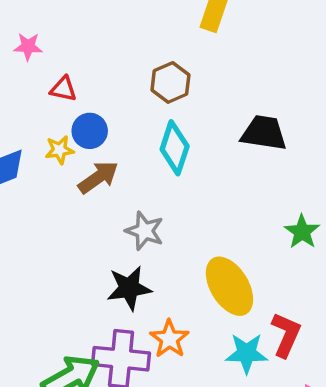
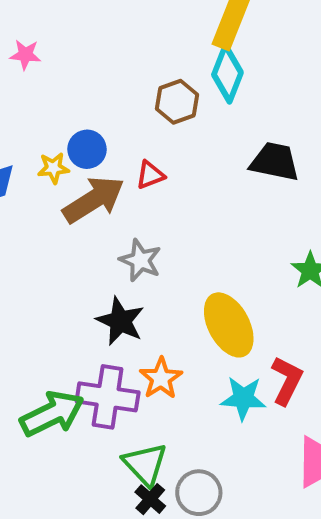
red triangle: (63, 89) -> (150, 175), moved, turned -36
cyan diamond: (175, 148) -> (227, 74), moved
brown arrow: (98, 177) -> (94, 200), size x1.4
black star: (129, 288) -> (120, 321), turned 30

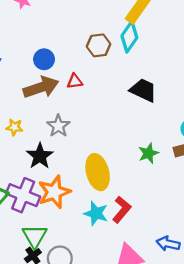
yellow star: (53, 168) -> (14, 127), moved
orange star: (161, 378) -> (54, 192), size x1.4

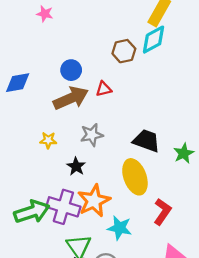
cyan diamond: (129, 37) -> (154, 40), turned 32
black trapezoid: (143, 90) -> (146, 141), moved
gray star: (58, 126) -> (92, 135), turned 30
black star: (40, 156) -> (76, 166), size x0.7
cyan star: (96, 213) -> (120, 228), moved

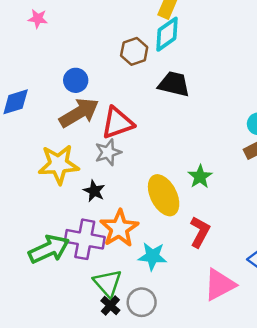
red triangle: (104, 89) -> (117, 123), moved, size x1.8
yellow star: (48, 140) -> (59, 164), size x2.0
black trapezoid: (146, 141) -> (174, 84), moved
green star: (184, 153) -> (200, 177), moved

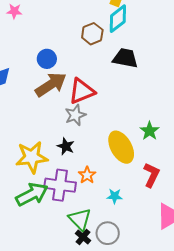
yellow star: (59, 164) -> (32, 157), moved
orange star: (119, 228) -> (87, 175), size x0.6
cyan star: (152, 256) -> (115, 196), size x0.7

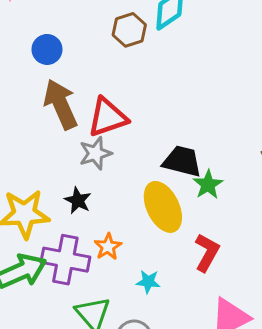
black trapezoid: (125, 58) -> (182, 161), moved
blue circle: (47, 59) -> (47, 49), moved
brown arrow: (51, 85) -> (61, 104), turned -84

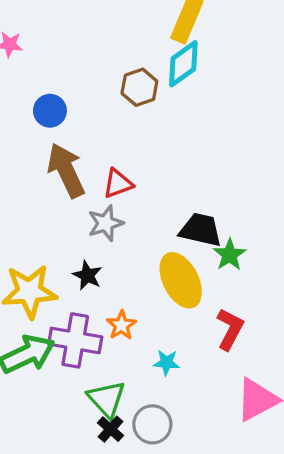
red triangle: (107, 117) -> (118, 183), size x0.7

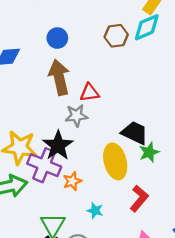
black star: (87, 275) -> (58, 145), size x1.6
purple cross: (75, 340) -> (44, 165), moved

